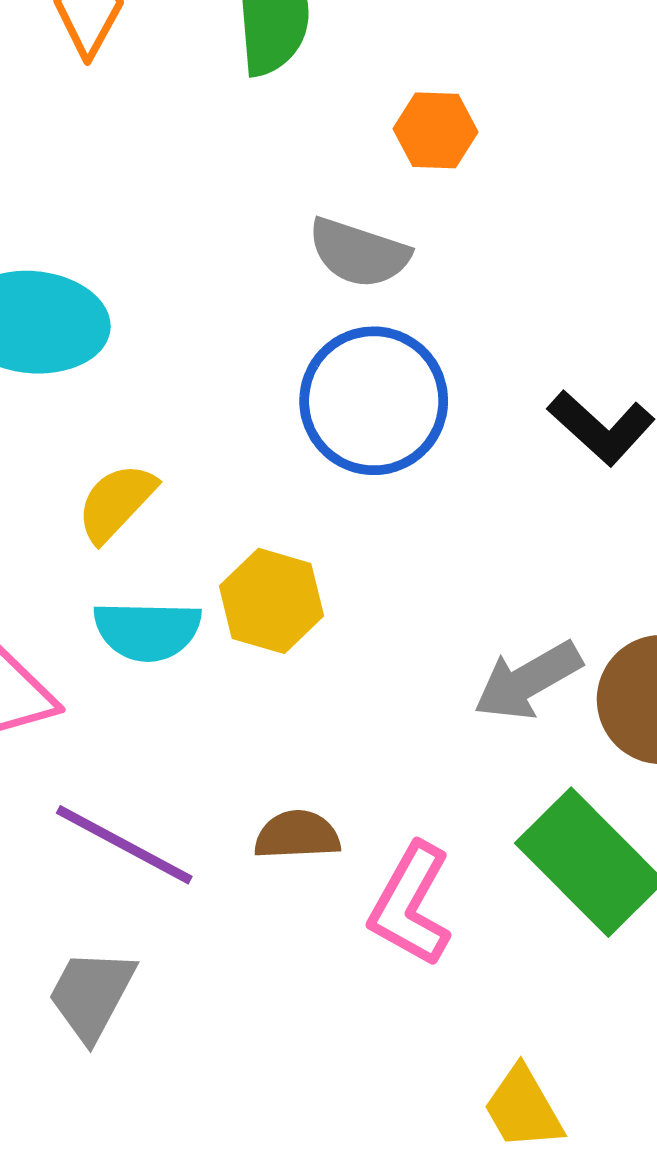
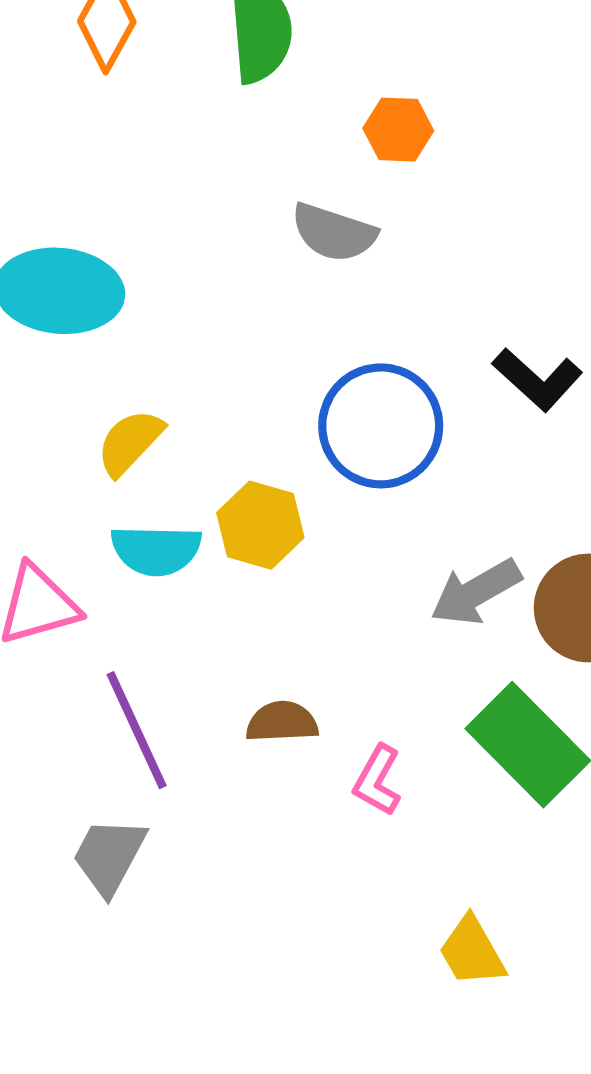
blue circle: (374, 401) -> (381, 426), moved
purple line: (124, 845) -> (137, 730), turned 37
pink L-shape: (411, 905) -> (377, 780), size x0.7

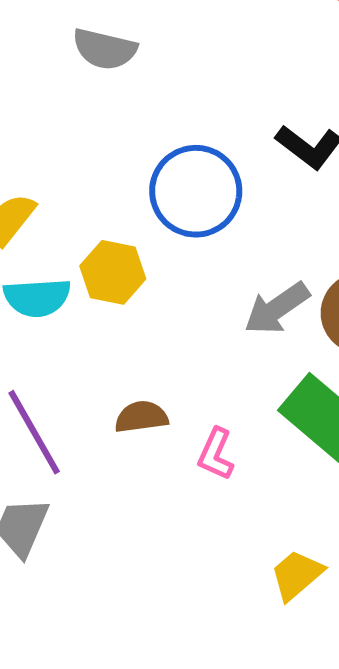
gray semicircle: (334, 233) -> (105, 49), moved
yellow trapezoid: (472, 952) -> (297, 575), turned 84

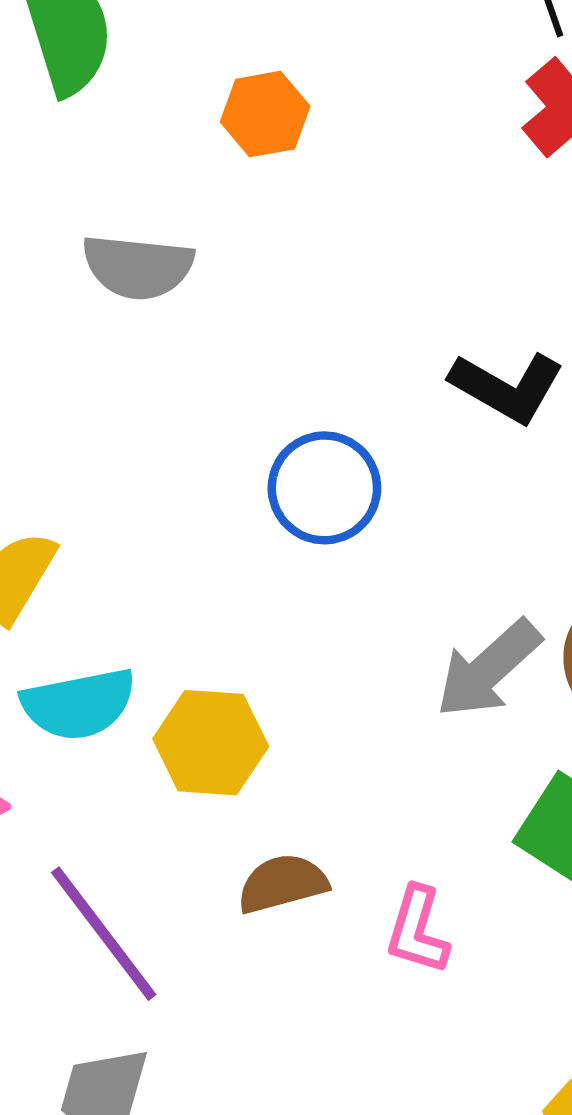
blue circle: (196, 191) -> (324, 488), size x0.7
yellow hexagon: (113, 272) -> (211, 743), moved

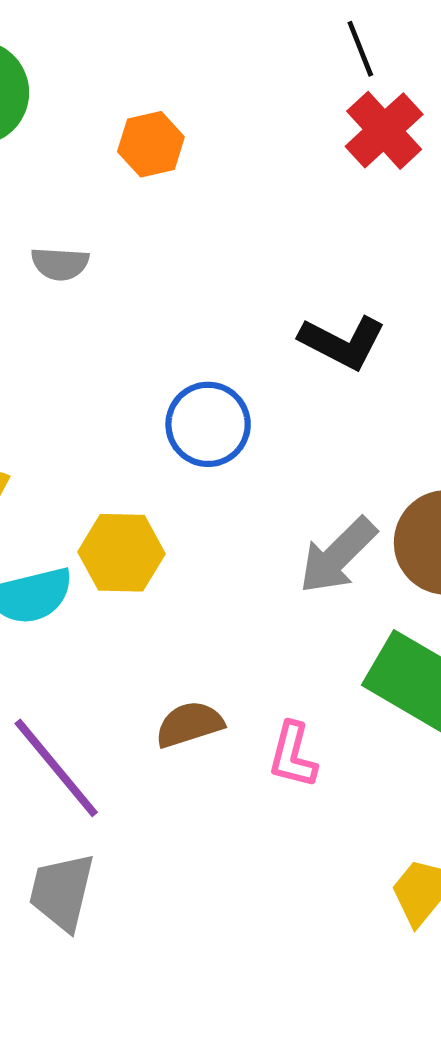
gray semicircle: (138, 267) -> (60, 264), size x0.7
yellow hexagon: (211, 743) -> (121, 553), moved

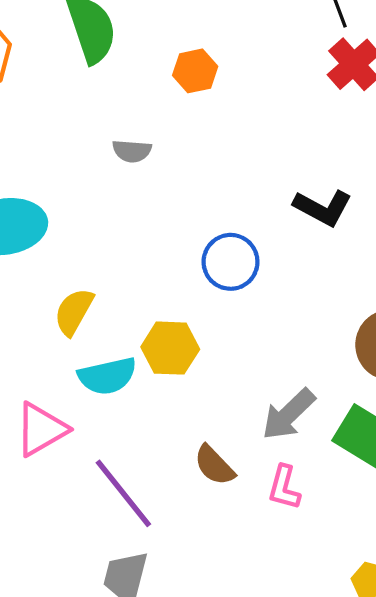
gray arrow: (338, 556) -> (289, 414), moved
brown semicircle: (189, 724) -> (214, 465), turned -117

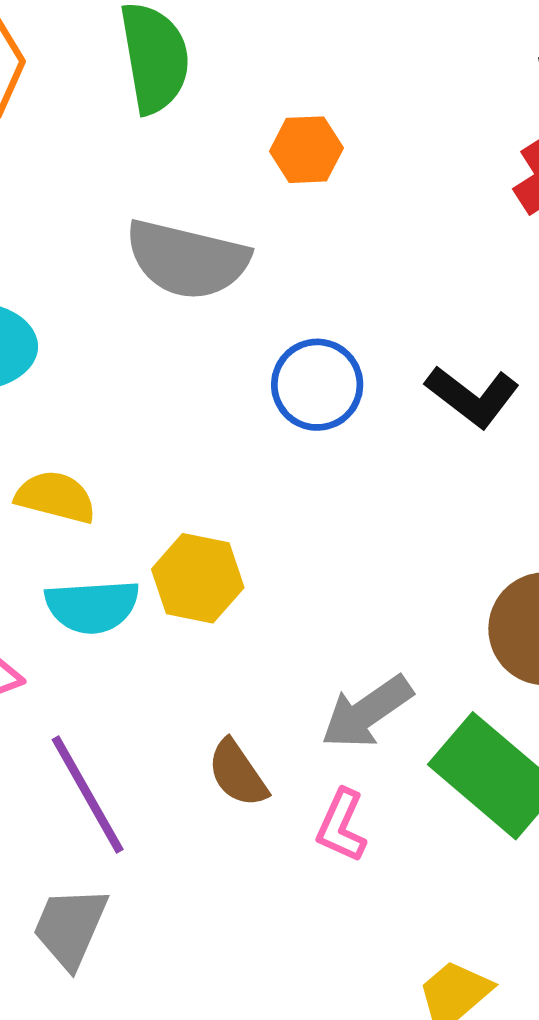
gray semicircle: (132, 151) -> (187, 259), size x2.0
blue circle: (231, 262) -> (317, 385), moved
yellow semicircle: (74, 312) -> (56, 497), turned 66

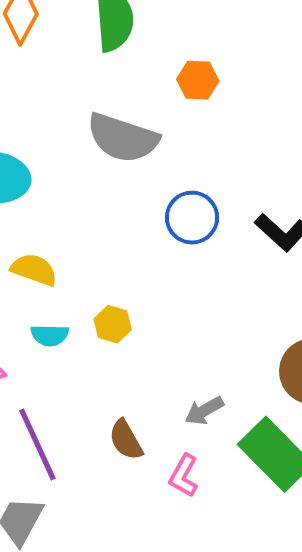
yellow hexagon: (198, 578) -> (113, 324), size x0.7
cyan semicircle: (92, 606) -> (50, 335), size x0.7
gray arrow: (367, 712) -> (204, 411), size x0.7

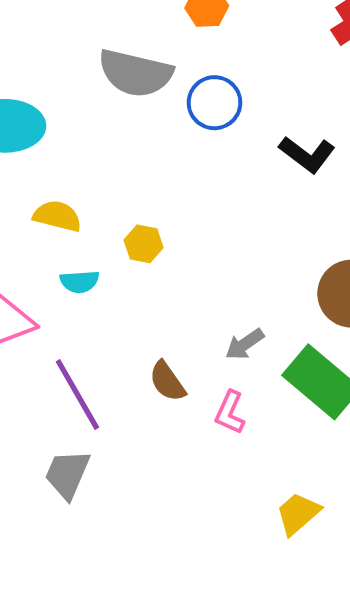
blue circle: (192, 218) -> (214, 103), moved
yellow hexagon: (113, 324) -> (144, 244), moved

